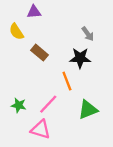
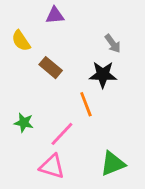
purple triangle: (34, 12) -> (55, 15), moved
green star: (19, 105) -> (24, 123), moved
green triangle: (88, 110) -> (113, 164), moved

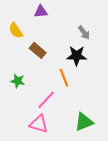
green star: (24, 123) -> (18, 81), moved

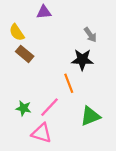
brown rectangle: (38, 50) -> (25, 54), moved
green star: (18, 81) -> (24, 108), moved
green triangle: (84, 122) -> (90, 116), moved

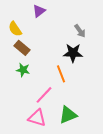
purple triangle: (44, 12) -> (39, 11), turned -32
green star: (24, 108) -> (23, 70), moved
green triangle: (90, 116) -> (68, 115), moved

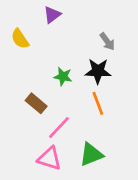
brown rectangle: (22, 48) -> (36, 103), moved
green star: (23, 70) -> (63, 76), moved
orange line: (61, 74) -> (98, 103), moved

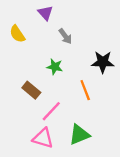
purple triangle: (52, 15) -> (45, 13), turned -35
gray arrow: (107, 42) -> (65, 36), moved
black star: (98, 71) -> (103, 62), moved

